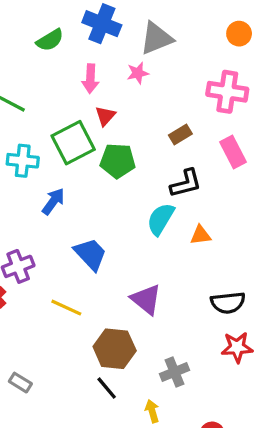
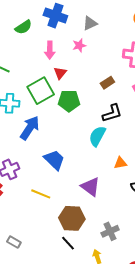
gray triangle: (156, 38) -> (90, 23), size x0.7
blue arrow: (53, 201) -> (30, 128), size x1.4
orange triangle: (201, 235) -> (120, 163), moved

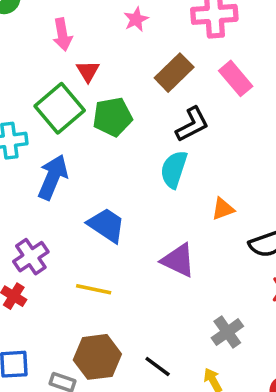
pink star: (79, 45) -> (136, 19), moved
brown rectangle: (107, 83) -> (174, 73), size x1.5
brown hexagon: (72, 218) -> (97, 357), moved

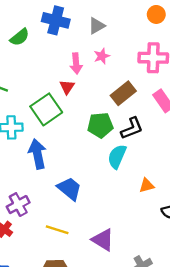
pink arrow: (62, 35) -> (76, 63), moved
green pentagon: (113, 117) -> (100, 125), moved
blue arrow: (53, 177) -> (37, 154), turned -40
purple triangle: (178, 260) -> (103, 240), moved

